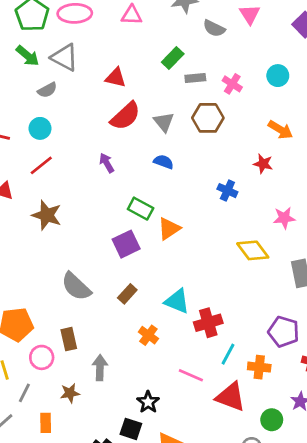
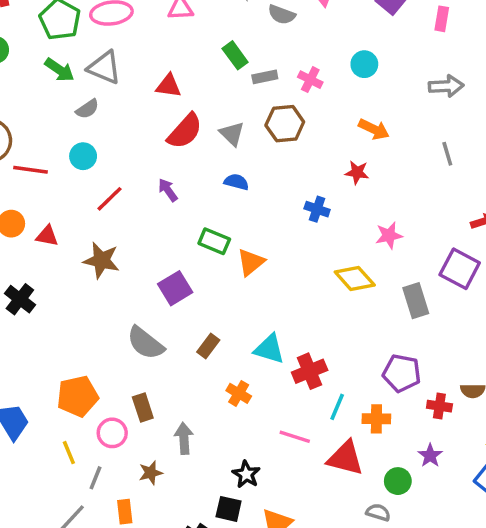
green rectangle: (173, 58) -> (235, 55), turned -75
red line: (41, 165) -> (110, 199), moved
purple square: (126, 244) -> (175, 288), moved

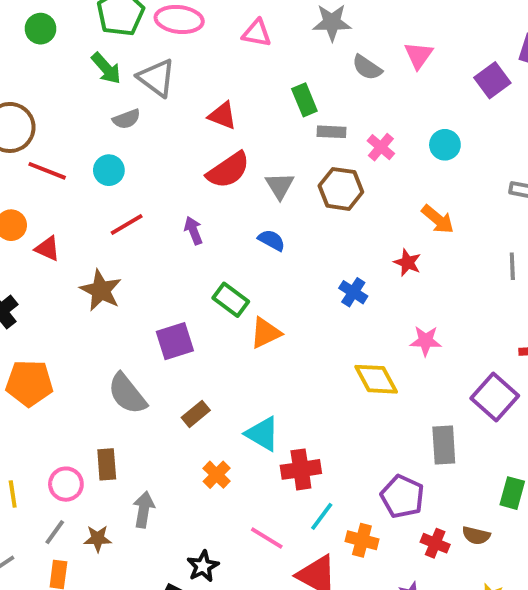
gray rectangle: (416, 301) -> (444, 445), moved
orange pentagon: (78, 396) -> (29, 383), moved
gray line: (96, 478) -> (55, 532), moved

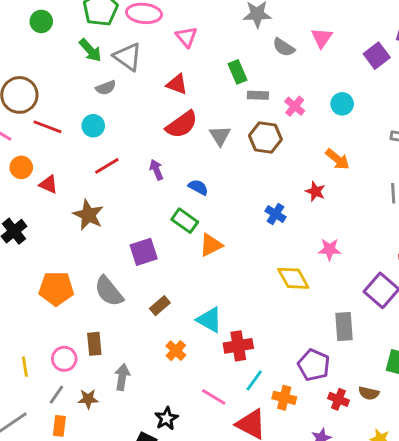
pink triangle: (257, 33) -> (186, 37), moved, turned 40
blue semicircle: (272, 240) -> (198, 187), moved
orange pentagon: (29, 383) -> (56, 289), moved

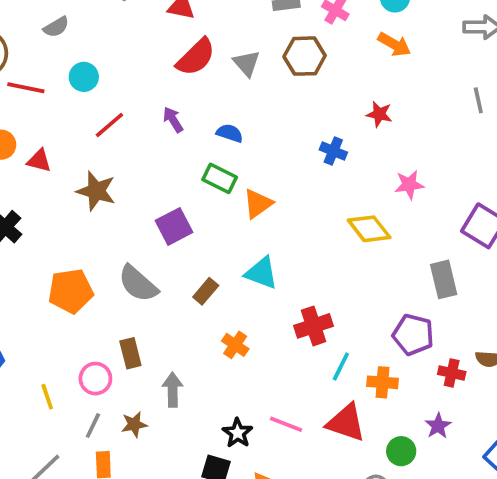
gray semicircle: (106, 88) -> (56, 27), moved
orange arrow: (337, 159) -> (394, 44), moved
cyan triangle: (209, 320) -> (261, 273), moved
pink line: (214, 397) -> (286, 424), moved

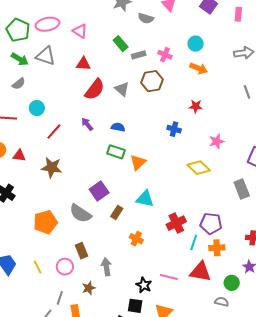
purple square: (174, 226) -> (99, 191), moved
purple pentagon: (413, 335) -> (211, 223), moved
yellow line: (47, 397) -> (38, 267), moved
gray line: (93, 426) -> (60, 298), moved

